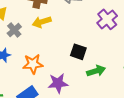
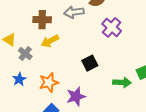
black square: (78, 52) -> (90, 63), turned -35
green arrow: (96, 71) -> (122, 82), moved, turned 30

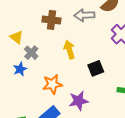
yellow arrow: (50, 41) -> (69, 50), moved, turned 96
blue star: (19, 79) -> (20, 69), moved

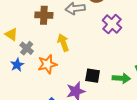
black square: (96, 68) -> (93, 76), moved, turned 35
orange star: (52, 84) -> (47, 64), moved

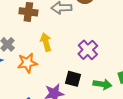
purple cross: (112, 24) -> (88, 50), moved

